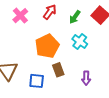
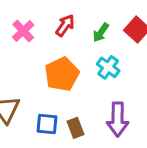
brown rectangle: (58, 70) -> (76, 128), moved
purple arrow: (86, 78) -> (118, 119), size x1.6

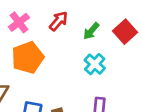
orange pentagon: (62, 74) -> (28, 58), moved

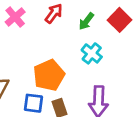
orange pentagon: (28, 58) -> (49, 75), moved

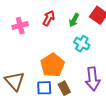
pink cross: (15, 17) -> (20, 26), turned 35

